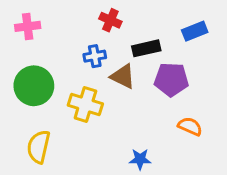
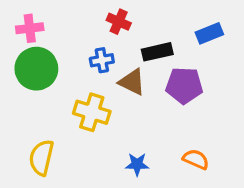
green circle: (34, 86) -> (36, 69), moved
orange semicircle: (190, 126) -> (196, 159), moved
blue star: (140, 159) -> (137, 164), moved

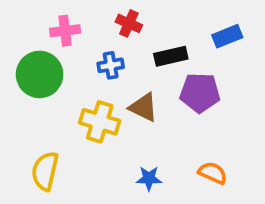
pink cross: (30, 28) -> (65, 31), moved
brown triangle: (132, 82) -> (143, 107), moved

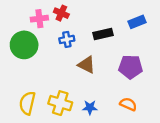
red cross: (129, 23) -> (61, 13), moved
purple pentagon: (200, 93) -> (130, 67), moved
yellow cross: (100, 122) -> (60, 103), moved

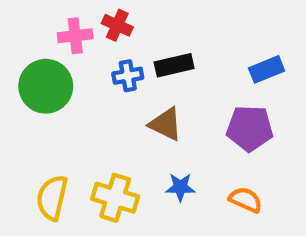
blue rectangle: (137, 22) -> (267, 69), moved
black rectangle: (103, 34) -> (174, 65), moved
blue star: (90, 107) -> (180, 187), moved

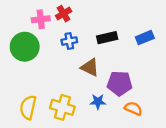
red cross: (117, 25) -> (64, 14), turned 35
black rectangle: (174, 65) -> (107, 38), moved
purple pentagon: (250, 128) -> (120, 83), moved

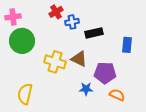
pink cross: (41, 19) -> (13, 17), moved
blue rectangle: (145, 38) -> (127, 45), moved, turned -63
blue cross: (69, 41) -> (72, 22), moved
yellow cross: (62, 107) -> (55, 62), moved

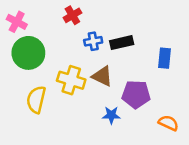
pink cross: (13, 17) -> (17, 22), turned 35
blue cross: (72, 22) -> (93, 41), moved
yellow semicircle: (25, 94) -> (36, 100), moved
orange semicircle: (117, 95) -> (168, 123), moved

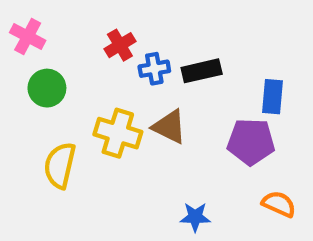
red cross: (72, 15) -> (120, 45), moved
green circle: (28, 53) -> (47, 88), size x0.7
purple pentagon: (136, 94) -> (251, 142), moved
blue star: (111, 115) -> (195, 217), moved

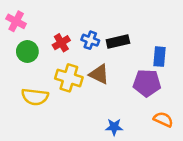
red cross: (120, 45) -> (61, 43), moved
blue cross: (154, 69) -> (90, 40), turned 30
yellow semicircle: (60, 165) -> (35, 97), turned -96

